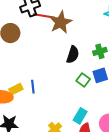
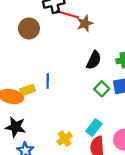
brown star: (61, 22) -> (85, 23), size x0.7
blue line: (33, 87) -> (48, 81), moved

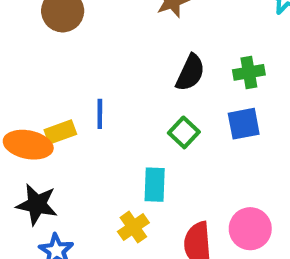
green square: (102, 89) -> (184, 132), moved
cyan rectangle: (94, 127) -> (155, 185), moved, turned -35

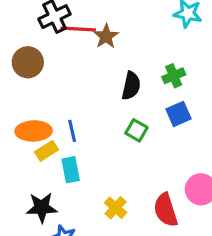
orange ellipse: (28, 145) -> (34, 131), moved
cyan rectangle: (155, 185) -> (71, 170), moved

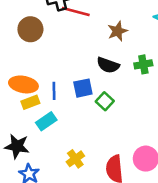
brown star: (106, 36) -> (118, 31), moved
black semicircle: (131, 86) -> (108, 65), turned 85
blue square: (179, 114) -> (83, 88), moved
cyan rectangle: (71, 170) -> (46, 121), turned 54

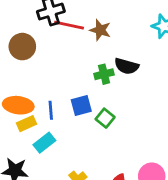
brown star: (118, 31) -> (100, 30), moved, turned -30
green cross: (143, 64) -> (104, 74), moved
black semicircle: (108, 65) -> (127, 66), moved

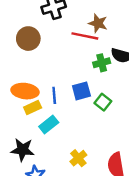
red line: (69, 25) -> (85, 36), moved

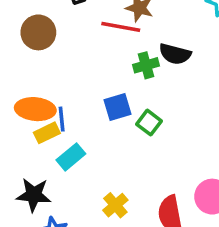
blue line: (54, 95) -> (62, 119), moved

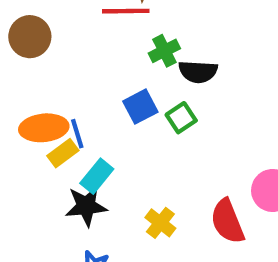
black semicircle: (175, 54) -> (198, 72), moved
green square: (149, 123) -> (181, 118), turned 30
black star: (34, 195) -> (86, 206), moved

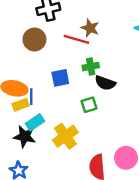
brown circle: (30, 37) -> (34, 39), moved
blue square: (140, 107) -> (60, 78), moved
yellow cross: (160, 223) -> (65, 136), moved, size x1.5

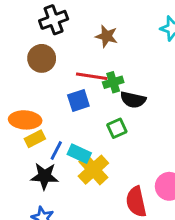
red line: (76, 39) -> (92, 76), moved
blue line: (31, 97) -> (56, 150), moved, turned 35
cyan rectangle: (35, 122) -> (79, 154), moved, turned 66

